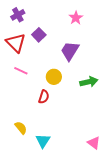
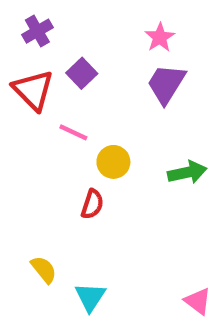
purple trapezoid: (70, 51) -> (166, 84), moved
pink line: (21, 71) -> (73, 132), moved

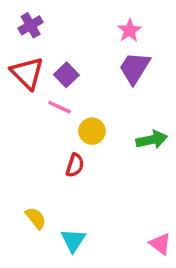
purple square: (82, 73) -> (66, 75), moved

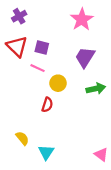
pink star: (130, 30) -> (82, 19), size x1.5
purple trapezoid: (135, 68) -> (85, 57), moved
purple square: (66, 75) -> (42, 48), turned -32

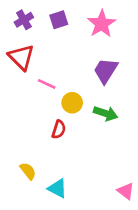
purple square: (42, 48) -> (59, 20), moved, turned -32
green arrow: (96, 89) -> (106, 113), moved, turned 30
cyan triangle: (46, 152) -> (57, 188), turned -35

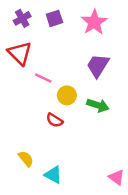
red semicircle: (59, 129) -> (54, 120), turned 105

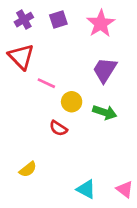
yellow semicircle: (26, 159) -> (28, 169), turned 91
cyan triangle: (53, 175) -> (86, 189), moved

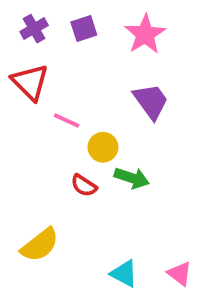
purple trapezoid: (105, 70) -> (151, 101), turned 112
green arrow: (105, 112) -> (132, 178), moved
yellow semicircle: (28, 169) -> (40, 245), size x1.5

